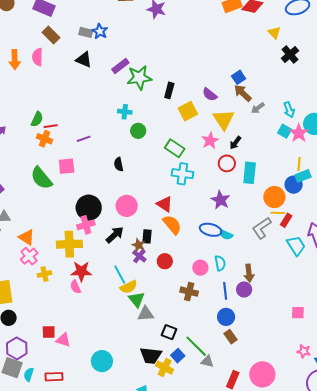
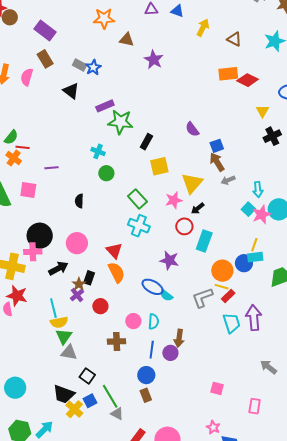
purple semicircle: (210, 94) -> (192, 129), moved
purple star: (220, 200) -> (169, 260), turned -30
brown cross: (189, 292) -> (117, 341), turned -30

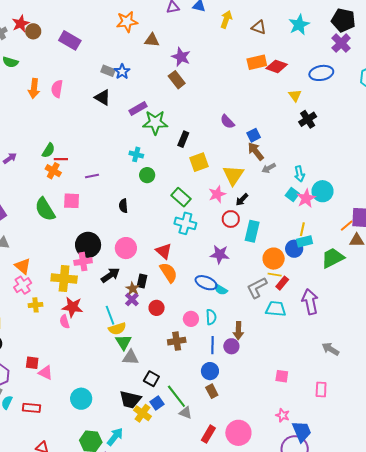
brown rectangle: (45, 59) -> (177, 80), moved
cyan trapezoid: (232, 323) -> (276, 309), moved, turned -60

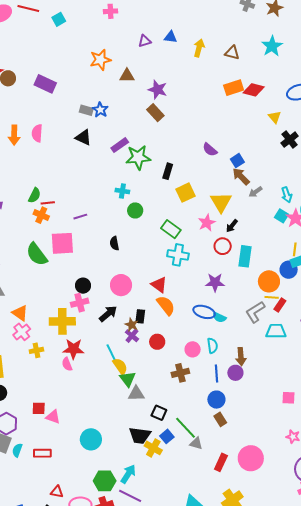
pink square: (72, 201) -> (62, 243), size x1.4
black circle: (88, 245) -> (83, 286), size x0.6
yellow semicircle: (117, 329) -> (120, 366), turned -102

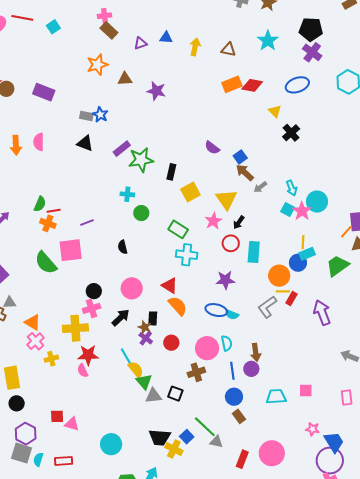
brown rectangle: (155, 113) -> (109, 30), moved
cyan trapezoid: (276, 331) -> (276, 397), moved
pink circle: (193, 349) -> (207, 348), size x1.5
black square: (159, 413) -> (175, 394), moved

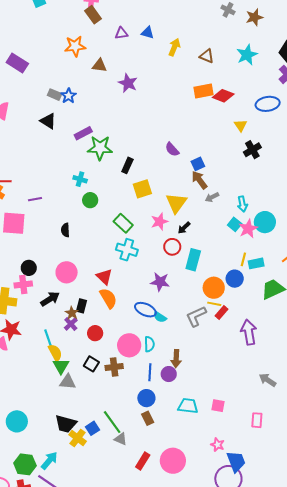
cyan rectangle: (307, 254) -> (256, 263), moved
black square: (175, 394) -> (91, 364), moved

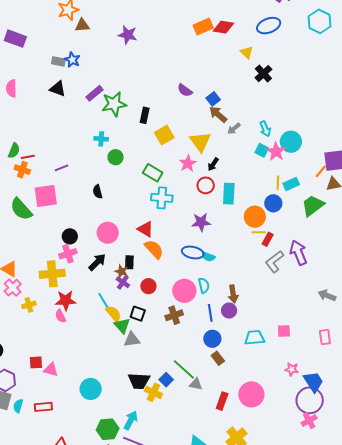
brown triangle: (99, 65) -> (82, 25), moved
gray L-shape: (196, 316) -> (274, 262), moved
black square: (91, 364) -> (138, 314), moved

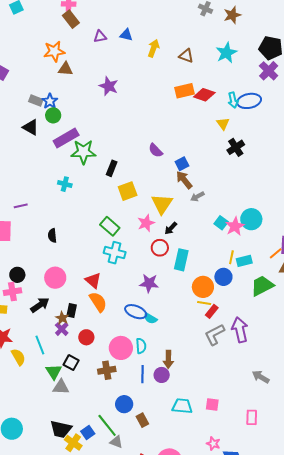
purple rectangle: (95, 93) -> (66, 138), size x1.4
cyan arrow: (265, 129) -> (233, 100), moved
green circle: (116, 157) -> (53, 115), moved
yellow semicircle: (114, 314) -> (18, 357), moved
blue circle: (212, 339) -> (124, 404), moved

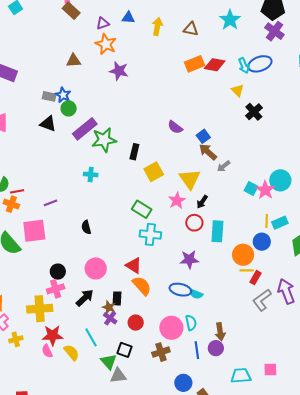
orange star: (54, 51) -> (106, 44), moved, turned -30

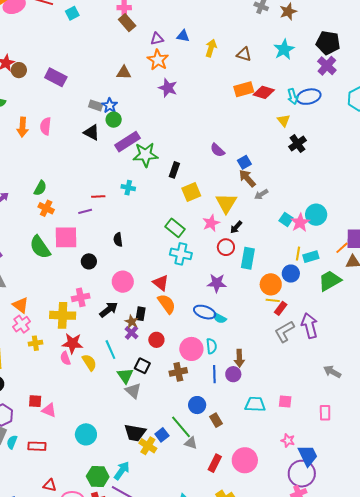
red line: (17, 191) -> (98, 196), moved
black circle: (58, 272) -> (89, 261), moved
gray triangle: (118, 376) -> (133, 391), turned 42

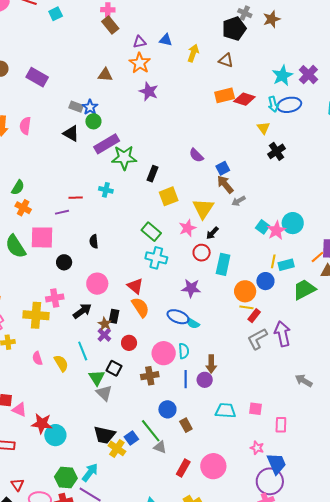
black pentagon: (328, 43) -> (234, 29), moved, turned -30
cyan star: (284, 49) -> (282, 76), moved
red star: (72, 343) -> (42, 424), moved
pink rectangle: (325, 413) -> (281, 425), moved
red triangle: (50, 485) -> (17, 485), turned 40

